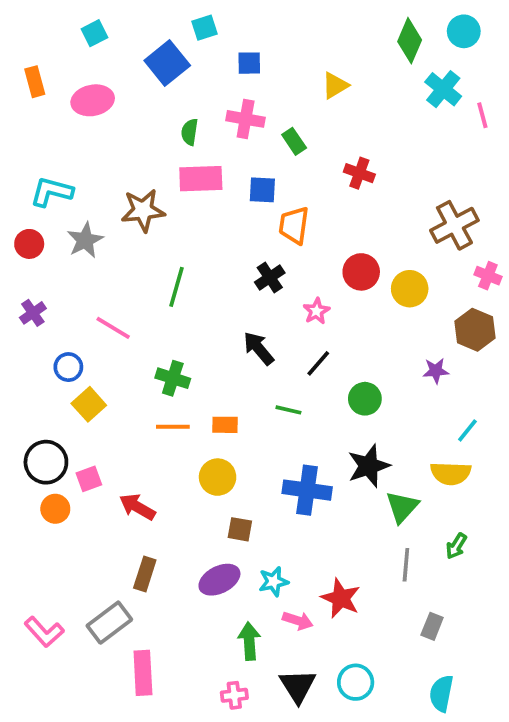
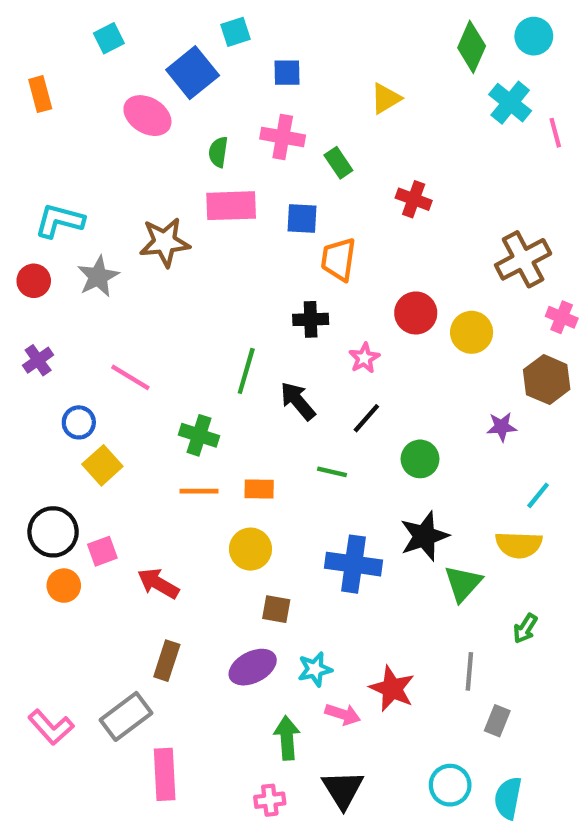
pink ellipse: (93, 100) -> (147, 116), moved, turned 42
black cross: (270, 278) -> (311, 319), turned 32
green line: (177, 287) -> (246, 371), moved
gray line: (406, 565) -> (469, 671), moved
cyan circle: (356, 682) -> (450, 785), moved

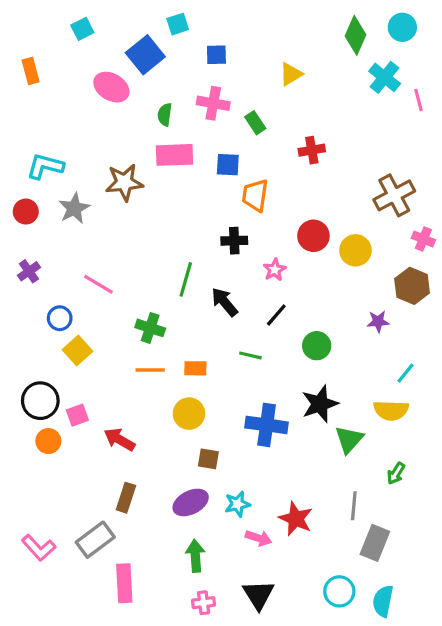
red cross: (414, 199) -> (312, 150), turned -30
gray rectangle: (497, 721) -> (375, 543), size x1.5
green arrow: (287, 738) -> (195, 556), moved

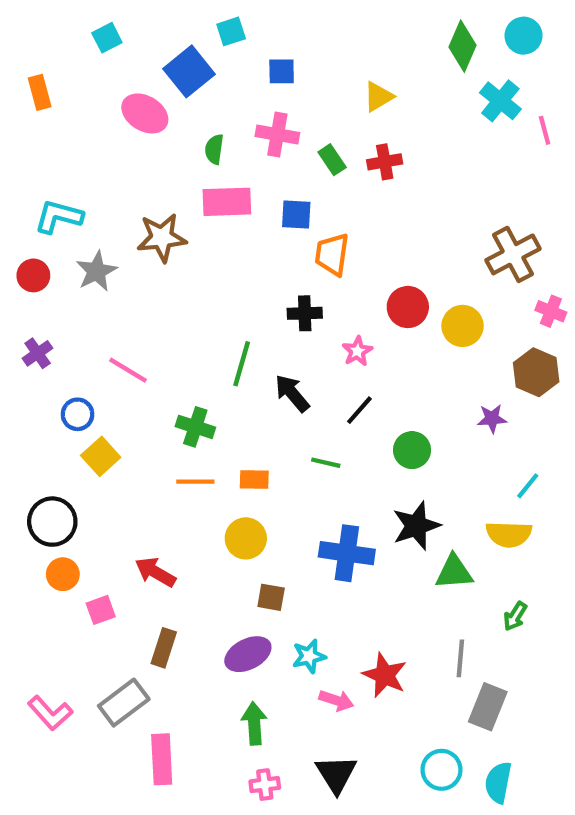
red cross: (312, 150) -> (385, 162), moved
pink square: (77, 415) -> (101, 610), moved
green triangle: (349, 439) -> (454, 572), turned 44

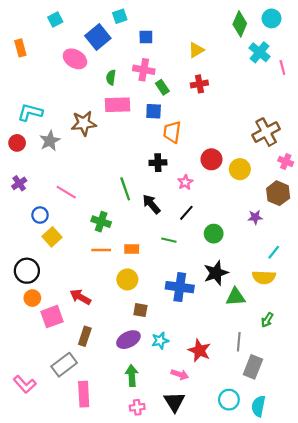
green rectangle: (332, 160) -> (162, 87), moved
green line: (242, 364) -> (125, 189), turned -35
pink square: (101, 610) -> (52, 317), size x1.5
pink arrow: (336, 700) -> (180, 374), moved
pink L-shape: (50, 713) -> (25, 384), moved

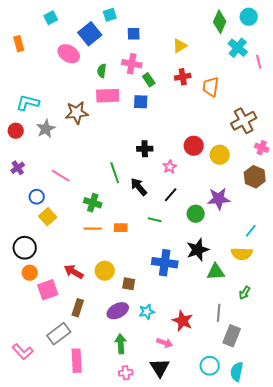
orange trapezoid: (172, 132) -> (211, 87), moved
purple star: (255, 217) -> (219, 199), moved, size x1.6
yellow circle: (127, 279) -> (105, 271), moved

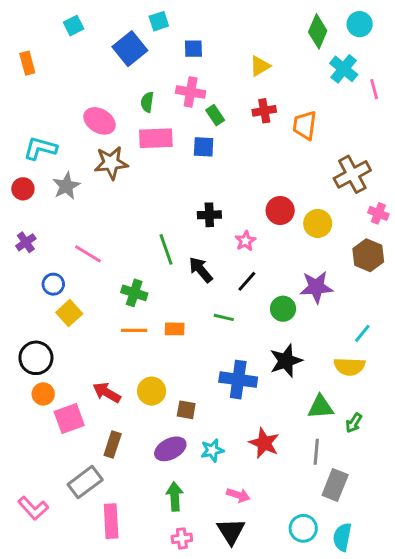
pink ellipse: (69, 54) -> (100, 121), moved
green triangle: (216, 272) -> (321, 407), moved
red star: (183, 321) -> (264, 443), moved

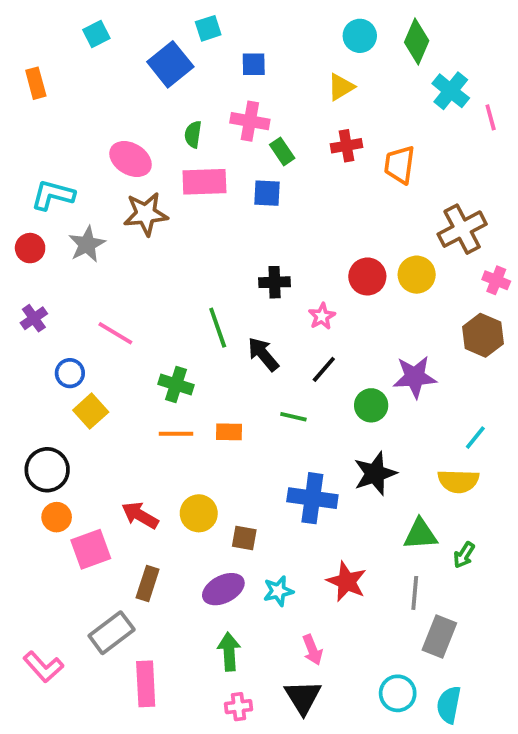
cyan circle: (360, 24) -> (360, 36), moved
yellow circle: (318, 223) -> (417, 275), moved
pink arrow: (238, 495) -> (312, 650), turned 50

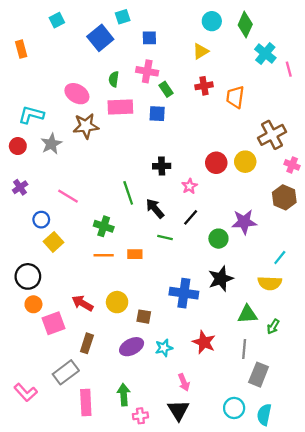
green line: (293, 417) -> (165, 237), moved
green arrow: (229, 652) -> (124, 395), moved

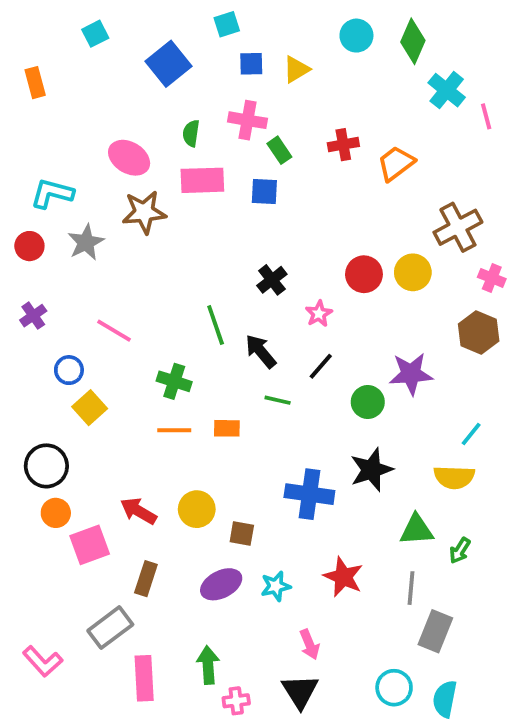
cyan square: (123, 17) -> (227, 24), moved
yellow triangle: (201, 51) -> (296, 69), moved
orange trapezoid: (235, 97) -> (396, 163), turned 45
black cross: (162, 166) -> (272, 280), turned -36

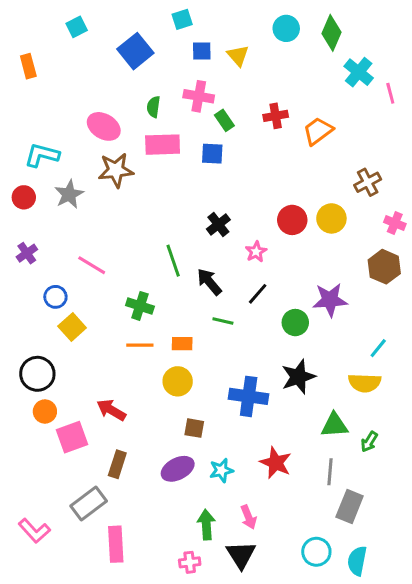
yellow triangle: (296, 69) -> (238, 56), turned -40
brown cross: (458, 227) -> (368, 182), size x0.7
yellow circle: (197, 509) -> (178, 381), moved
green arrow: (208, 665) -> (206, 525), moved

